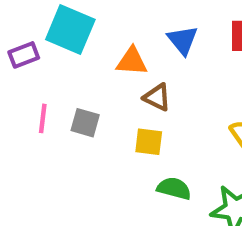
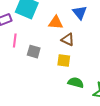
pink line: (43, 118) -> (15, 41), moved

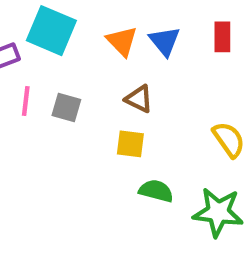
orange triangle: (56, 23) -> (122, 41), moved, turned 42
gray square: (34, 52) -> (66, 107), moved

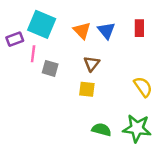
brown triangle: (139, 99) -> (92, 64), turned 42
pink line: (26, 101) -> (33, 54), moved
green semicircle: (156, 191) -> (101, 130), moved

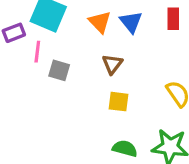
yellow square: (87, 89) -> (119, 102), moved

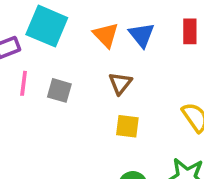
pink line: (37, 52) -> (24, 83), moved

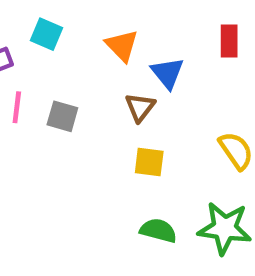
cyan square: (47, 26) -> (46, 34), size x0.6
blue triangle: (142, 35) -> (167, 73), moved

